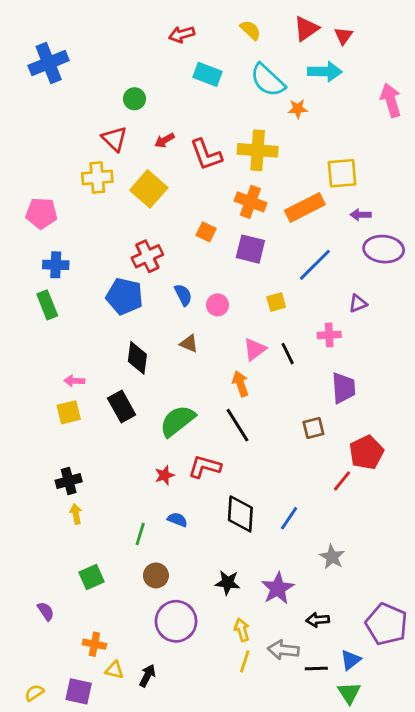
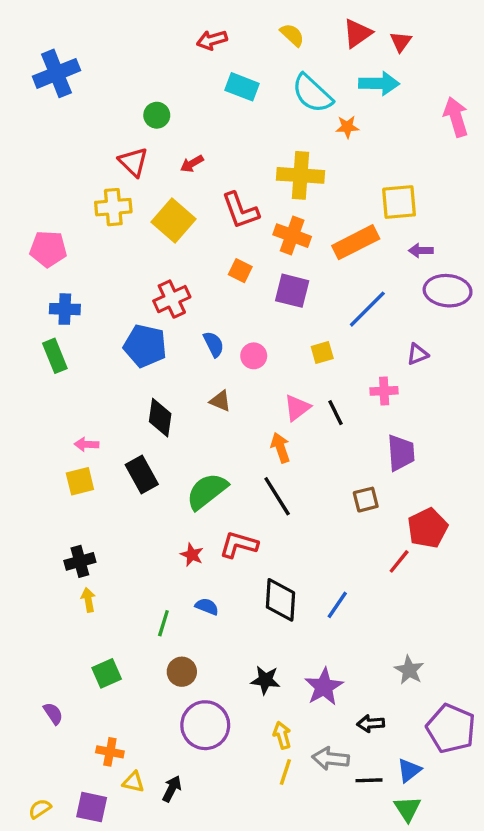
red L-shape: (206, 155) -> (240, 210), moved
red star: (165, 475) -> (192, 555), turned -30
gray star: (332, 557) -> (409, 670), moved

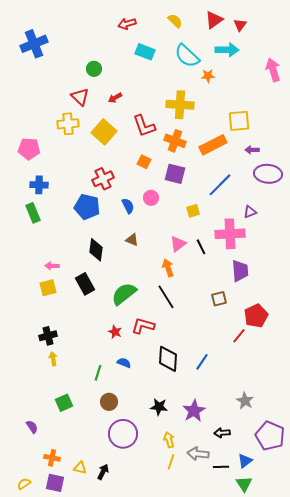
pink circle: (254, 356) -> (151, 198), moved
pink cross: (384, 391) -> (230, 234), size x1.8
orange cross: (110, 752) -> (52, 458), moved

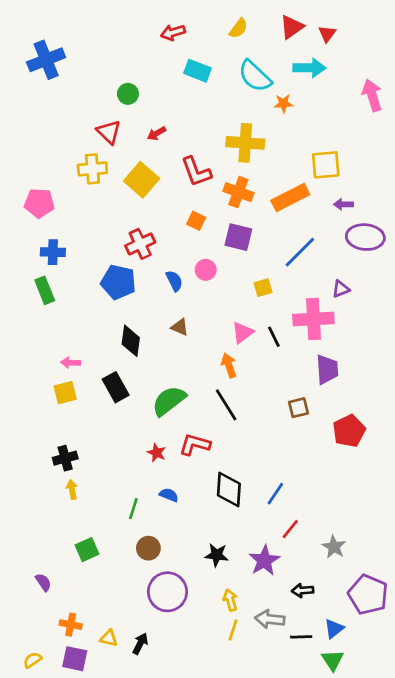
yellow semicircle: (175, 21) -> (238, 28), turned 84
red line: (239, 336) -> (290, 529), moved

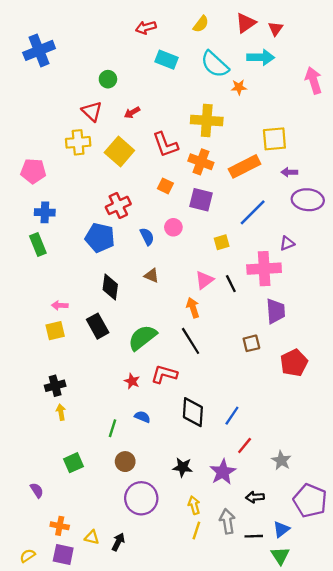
gray arrow: (270, 619) -> (227, 521), turned 75

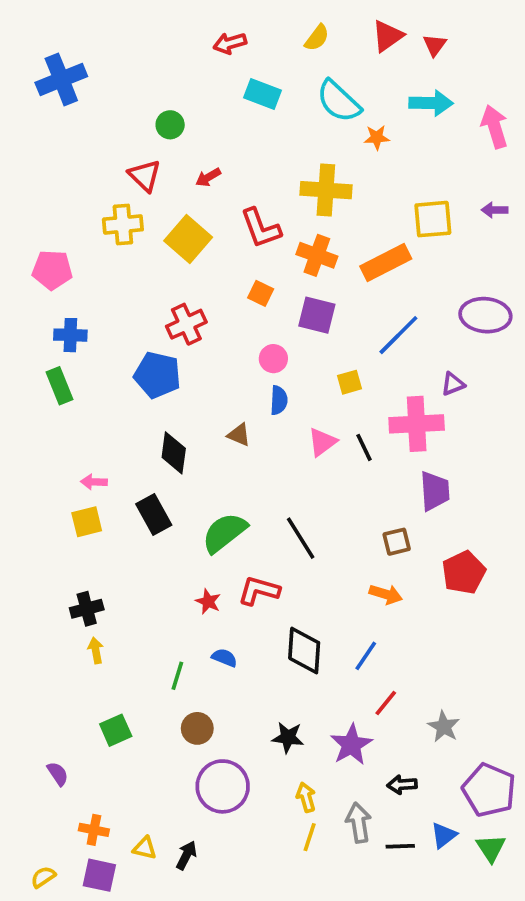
cyan arrow: (261, 57) -> (431, 103), moved
purple arrow: (289, 172) -> (495, 210), moved
blue semicircle: (147, 236) -> (279, 400), moved, turned 30
orange arrow: (193, 308) -> (386, 594), moved, turned 126
green triangle: (280, 556) -> (491, 848), moved

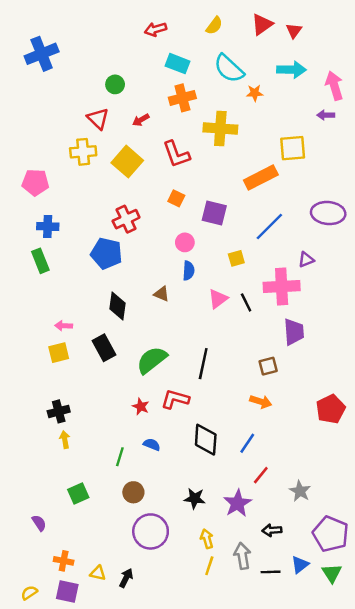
purple arrow: (495, 210) -> (326, 115), moved
orange cross: (317, 255) -> (182, 98), moved, turned -35
black line: (301, 538) -> (203, 364), turned 44
red pentagon: (464, 573) -> (331, 409), moved

